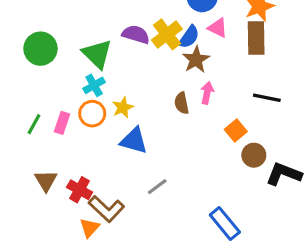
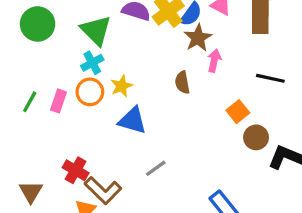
pink arrow: (207, 93) -> (214, 61), moved
brown triangle: (46, 181) -> (31, 192), moved

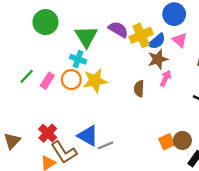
cyan cross: (92, 63) -> (78, 59), turned 35
yellow star: (122, 86) -> (95, 81), size x1.5
orange square: (238, 112) -> (167, 142), moved
blue triangle: (132, 120) -> (88, 136), moved

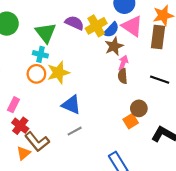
pink triangle: (180, 40) -> (132, 26), size x1.5
pink rectangle: (47, 81) -> (13, 105), moved
brown semicircle: (139, 89) -> (123, 76), moved
blue triangle: (88, 136) -> (71, 105), moved
brown circle: (182, 140) -> (139, 108), moved

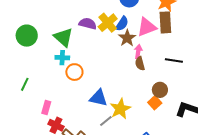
pink triangle: (132, 26) -> (147, 27), moved, turned -45
yellow star: (58, 73) -> (120, 109), moved
orange circle: (36, 74) -> (74, 72), moved

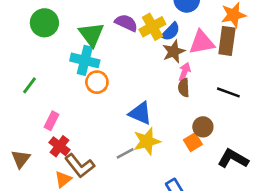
cyan cross: (62, 58) -> (85, 60), size x1.5
blue triangle: (98, 98) -> (140, 113), moved

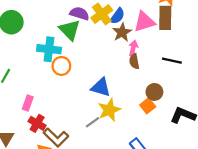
green triangle: (91, 34) -> (70, 30), moved

